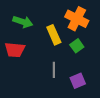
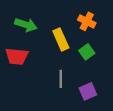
orange cross: (77, 19) -> (87, 21), size x0.7

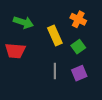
purple square: (88, 91) -> (79, 73), moved

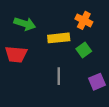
yellow rectangle: (55, 36) -> (59, 38), turned -72
purple square: (79, 73) -> (97, 82), moved

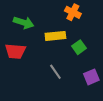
orange cross: (84, 20) -> (73, 12), moved
gray line: (59, 76) -> (55, 72), turned -35

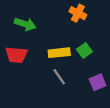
yellow rectangle: (55, 36) -> (59, 53), moved

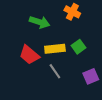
green arrow: (25, 24) -> (40, 22), moved
red trapezoid: (16, 55) -> (29, 55), moved, turned 35

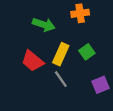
orange cross: (72, 12) -> (80, 13), turned -35
yellow rectangle: (55, 49) -> (61, 54), turned -60

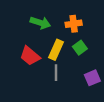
orange cross: (80, 13) -> (74, 24), moved
gray line: (61, 79) -> (56, 73), turned 35

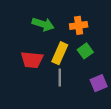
red trapezoid: (30, 56) -> (32, 60), turned -35

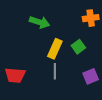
orange cross: (79, 25) -> (91, 18), moved
red trapezoid: (32, 60) -> (15, 75), moved

